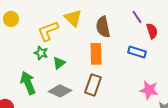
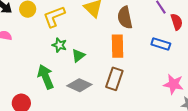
yellow L-shape: (48, 31) -> (54, 17), moved

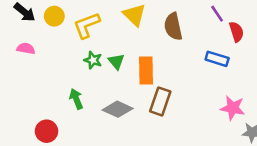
orange rectangle: (117, 46) -> (146, 70), moved
green triangle: (78, 56) -> (116, 61), moved, turned -32
green arrow: (46, 77) -> (76, 99), size x0.7

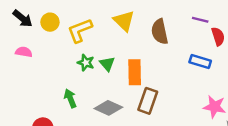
purple line: (217, 14) -> (200, 20), turned -42

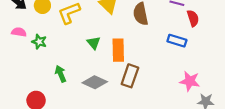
green star: (86, 63) -> (39, 42), moved

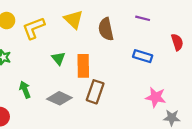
red semicircle: (193, 18) -> (177, 42), moved

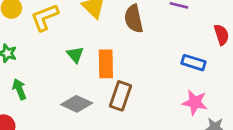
blue rectangle: (143, 56) -> (194, 63), moved
green arrow: (25, 90) -> (19, 89), moved

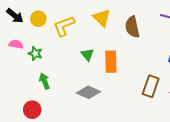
brown rectangle: (120, 96) -> (151, 86), moved

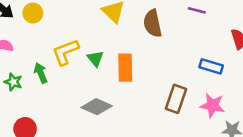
yellow L-shape: (64, 26) -> (65, 52), moved
green star: (35, 53) -> (13, 82), moved
green arrow: (44, 81) -> (41, 73), moved

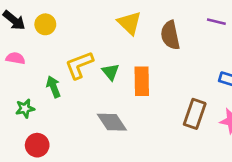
green star: (13, 82) -> (25, 109), moved, turned -30
gray diamond: (97, 107) -> (112, 122), turned 32

